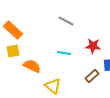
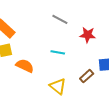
red star: (93, 46) -> (88, 35), moved
yellow triangle: (53, 86) -> (58, 86), moved

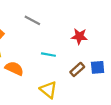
gray line: (60, 19) -> (32, 20), moved
brown rectangle: (87, 76) -> (77, 69), moved

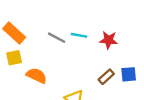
gray line: (32, 20) -> (57, 38), moved
cyan line: (48, 55) -> (79, 35), moved

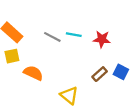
blue square: (129, 74) -> (121, 72), turned 32

